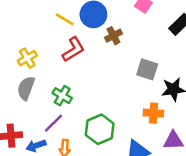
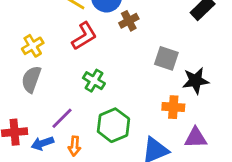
green cross: (62, 96) -> (94, 81), moved

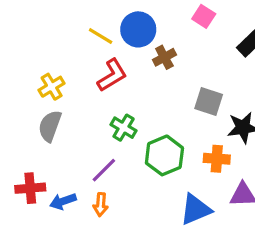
purple line: (62, 118) -> (104, 170), moved
green hexagon: (113, 125) -> (164, 155), moved

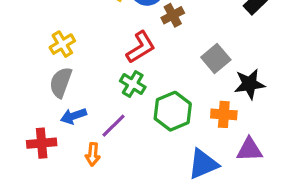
red L-shape: (112, 75) -> (141, 47), moved
gray square: (209, 101) -> (216, 58), turned 32
blue arrow: (63, 201) -> (74, 116), moved
orange arrow: (101, 205) -> (93, 154), moved

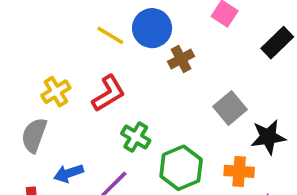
red L-shape: (141, 47) -> (109, 93), moved
gray semicircle: (61, 82) -> (34, 135), moved

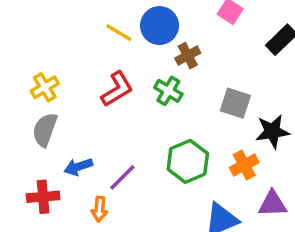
yellow cross: (56, 92) -> (45, 87), moved
gray square: (230, 108) -> (235, 103), turned -32
green cross: (136, 137) -> (168, 91), moved
orange cross: (239, 171) -> (244, 165), turned -32

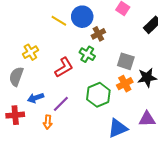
yellow cross: (45, 87) -> (30, 52), moved
red L-shape: (117, 89) -> (64, 67), moved
orange cross: (244, 165) -> (125, 84), moved

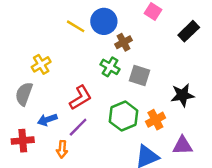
gray square: (126, 61) -> (140, 75), moved
red L-shape: (64, 67) -> (81, 98), moved
orange cross: (125, 84) -> (155, 120), moved

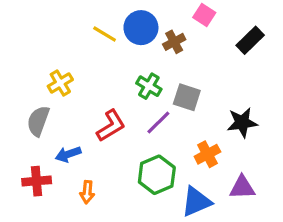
brown cross: (124, 42) -> (174, 42), moved
green hexagon: (124, 116) -> (157, 175), moved
purple line: (78, 127) -> (158, 123), moved

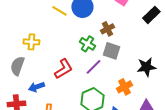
brown cross: (174, 42) -> (107, 29), moved
yellow cross: (60, 83) -> (31, 42), turned 35

